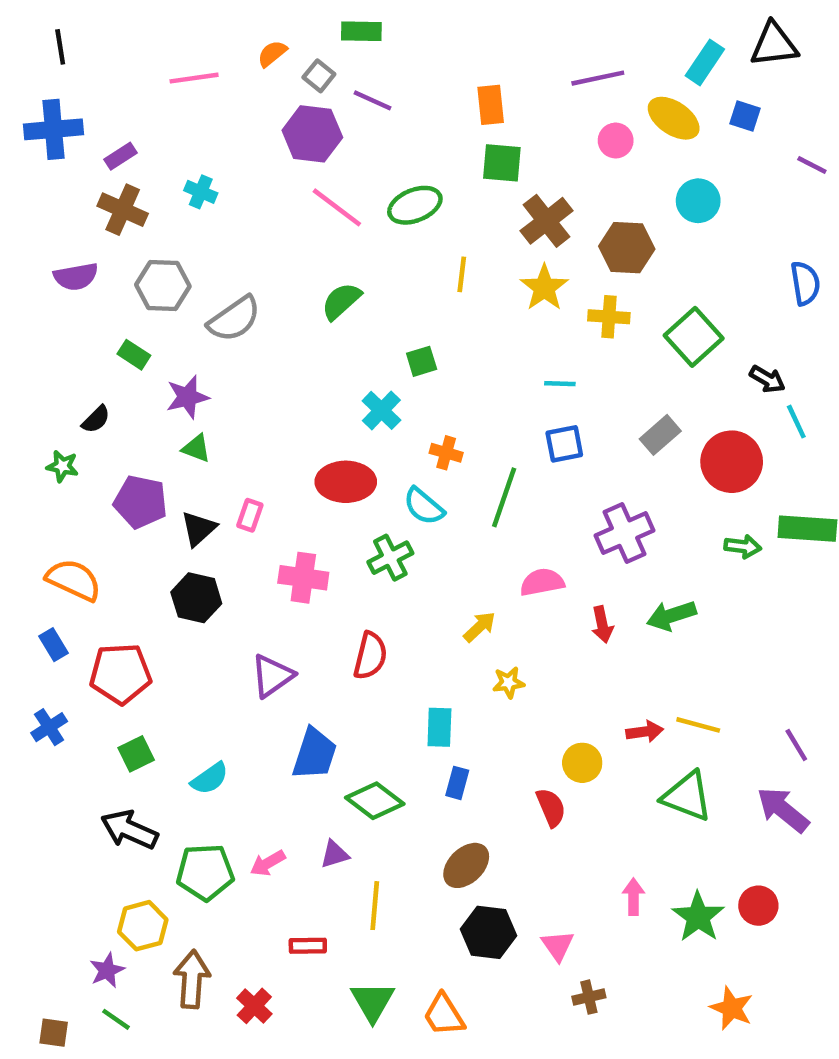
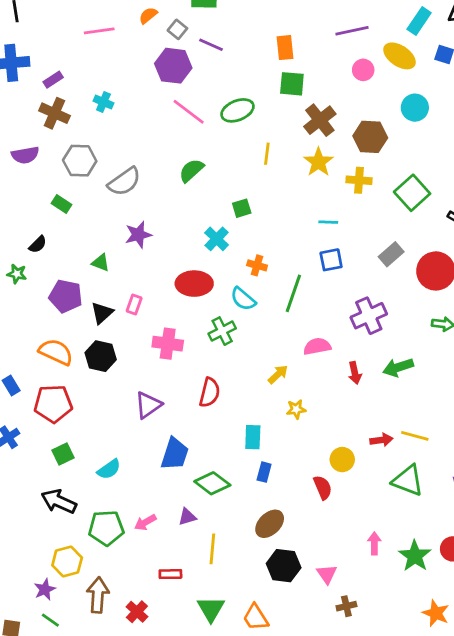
purple star: (187, 397) -> (138, 235), moved
orange semicircle: (74, 580) -> (56, 352), moved

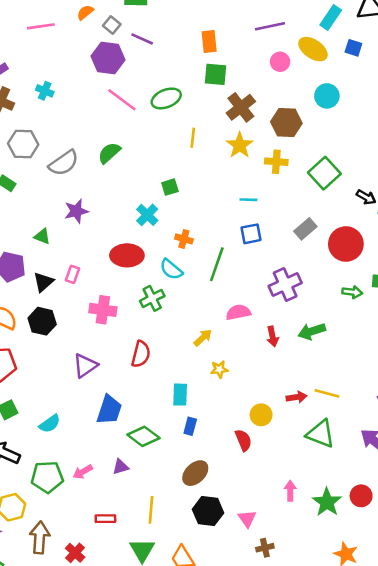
green semicircle: (191, 170) -> (109, 153), moved
yellow line: (212, 549) -> (151, 510), moved

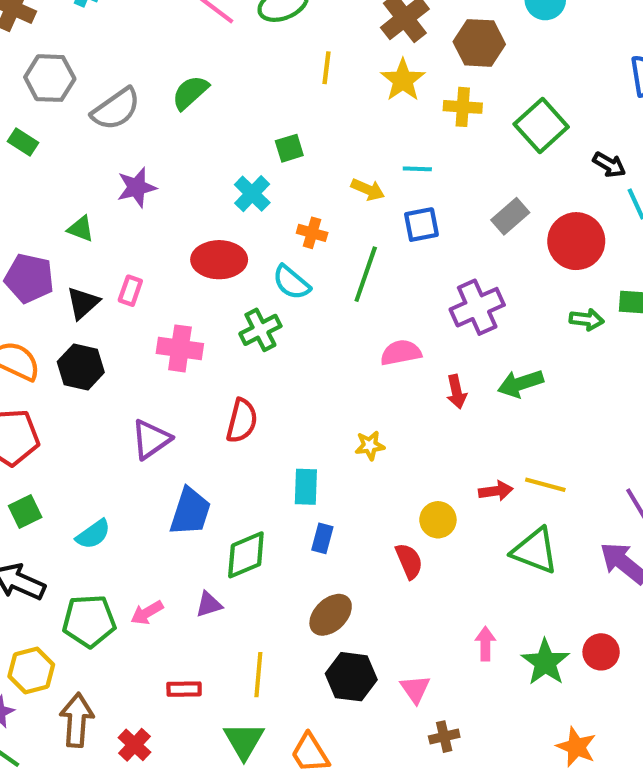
yellow arrow: (203, 338) -> (368, 189), moved, turned 66
green diamond: (143, 436) -> (246, 555), turned -60

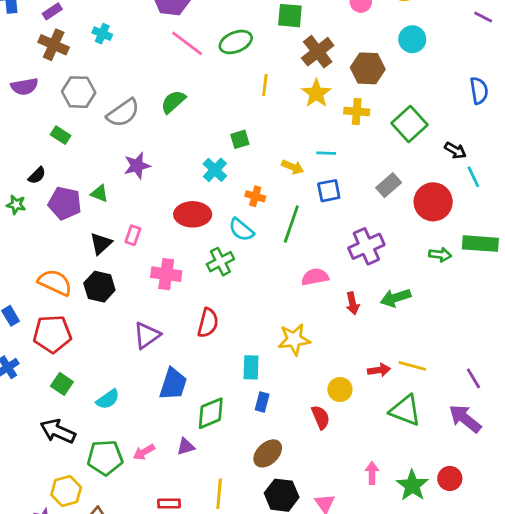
purple pentagon: (29, 278) -> (65, 203), moved
yellow star: (370, 445) -> (294, 339), size x1.6
green square: (25, 512) -> (62, 384), turned -30

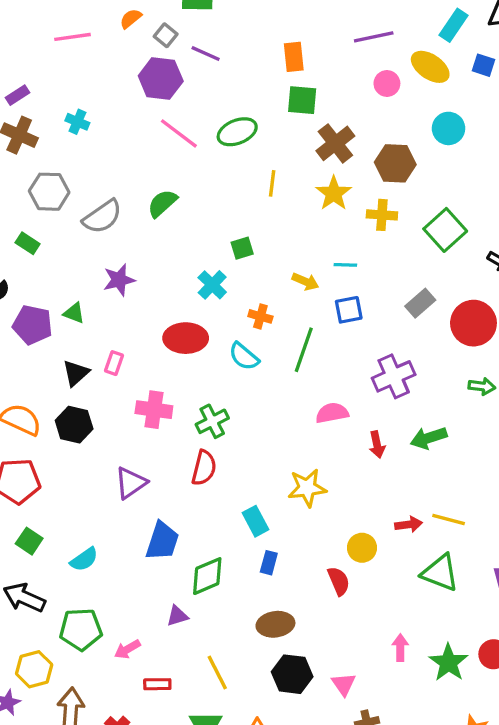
green cross: (220, 262) -> (212, 421), moved
cyan rectangle: (251, 367) -> (255, 521), turned -30
pink arrow: (144, 452) -> (127, 649), moved
brown ellipse: (268, 453) -> (275, 624), turned 36
yellow line: (219, 494) -> (217, 673), turned -32

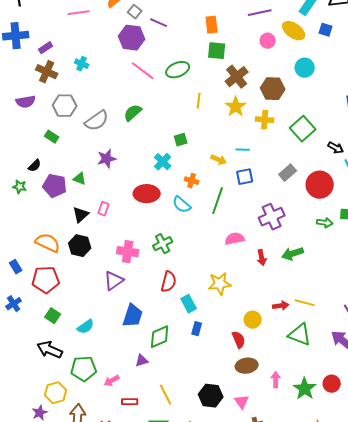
pink cross: (154, 410) -> (128, 252), moved
red semicircle: (204, 468) -> (169, 282), moved
brown ellipse: (275, 624) -> (247, 366), moved

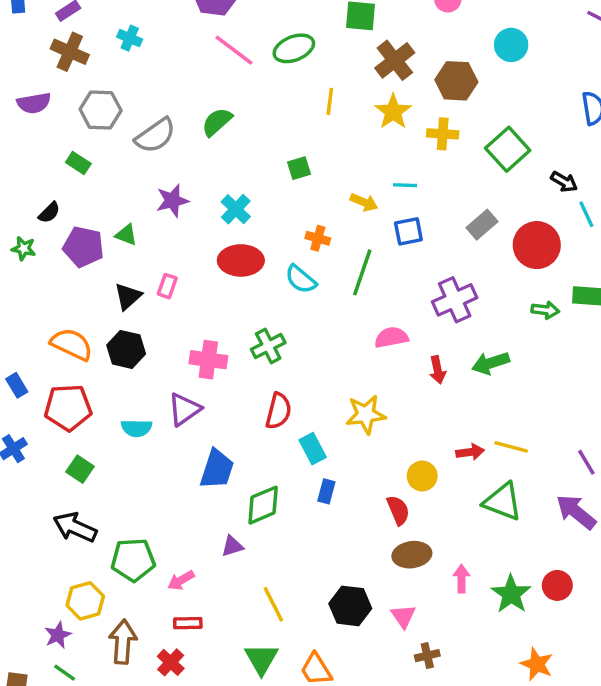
cyan cross: (163, 162) -> (236, 209), moved
cyan semicircle: (86, 327) -> (136, 428), moved, turned 36
red rectangle: (130, 402) -> (188, 623), moved

